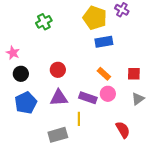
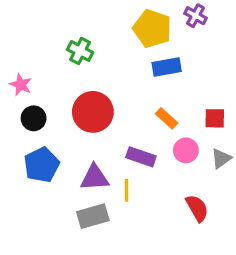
green cross: (44, 22) -> (80, 51), moved, turned -35
red circle: (58, 70) -> (93, 112), size x1.6
pink circle: (108, 94) -> (186, 150), moved
purple triangle: (59, 98) -> (94, 178), moved

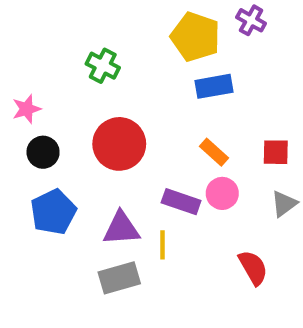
pink star: (21, 85) -> (27, 109), turned 30
pink circle: (186, 150) -> (222, 193), moved

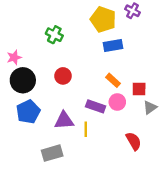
red circle: (119, 144) -> (63, 76), size x0.6
black circle: (43, 152) -> (23, 80), size x1.5
red square: (276, 152) -> (139, 89), moved
gray rectangle: (119, 278) -> (52, 153), moved

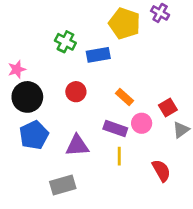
blue rectangle: (113, 46) -> (98, 55), moved
orange rectangle: (113, 80) -> (125, 97), moved
red square: (139, 89) -> (168, 107), turned -32
yellow line: (86, 129) -> (119, 156), moved

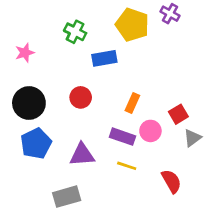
green cross: (65, 42) -> (75, 32), moved
pink star: (17, 69) -> (25, 53), moved
orange rectangle: (125, 97) -> (132, 103), turned 72
yellow line: (119, 156) -> (127, 166), turned -72

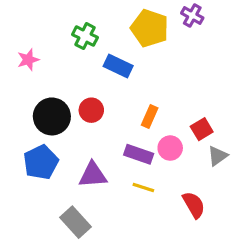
blue rectangle: (104, 58) -> (118, 66), turned 35
black circle: (29, 103) -> (52, 116), moved
gray rectangle: (67, 197) -> (76, 222), turned 64

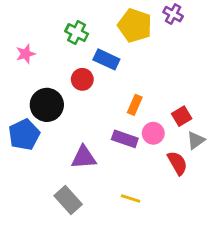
red circle: (91, 110) -> (82, 79), moved
blue pentagon: (41, 162) -> (24, 135), moved
yellow line: (143, 187) -> (131, 198), moved
red semicircle: (194, 205) -> (177, 163), moved

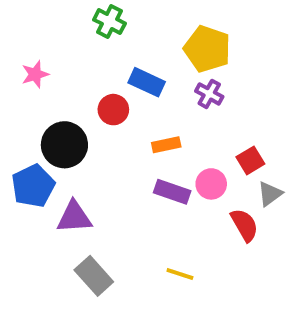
purple cross: (173, 14) -> (209, 94), moved
yellow pentagon: (135, 25) -> (207, 49), moved
green cross: (77, 33) -> (109, 22), moved
orange rectangle: (135, 105) -> (166, 145), moved, turned 54
purple triangle: (84, 157) -> (74, 217), moved

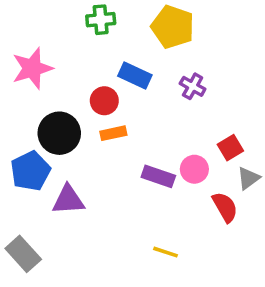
green cross: (109, 22) -> (101, 20), turned -32
yellow pentagon: (207, 49) -> (173, 27), moved
pink star: (35, 74) -> (32, 68), size x1.6
orange rectangle: (166, 145) -> (113, 133), moved
gray rectangle: (94, 276) -> (23, 254), moved

